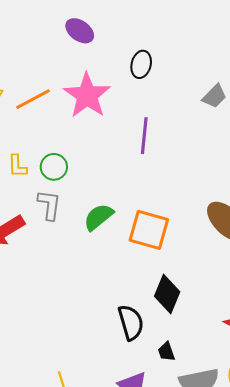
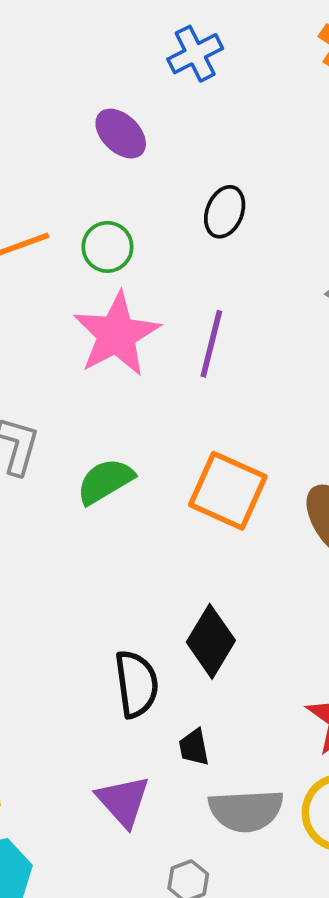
pink star: (87, 95) -> (117, 334), moved
green circle: (54, 167) -> (107, 247), moved
orange square: (149, 230) -> (228, 491), moved

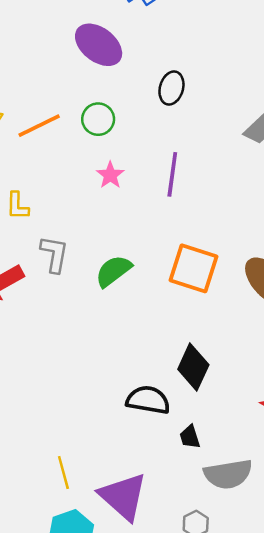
purple ellipse: (121, 134) -> (99, 45), size x1.4
pink star: (117, 334) -> (110, 175), size x0.5
black semicircle: (136, 684) -> (148, 400), turned -66
purple triangle: (123, 801) -> (123, 496), moved, size x1.4

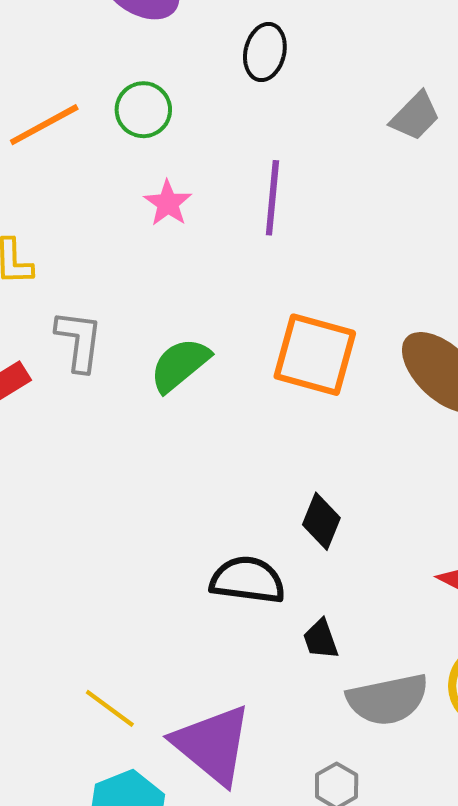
black diamond: (193, 367) -> (321, 521), size x0.7
yellow line: (63, 473) -> (110, 708), turned -36

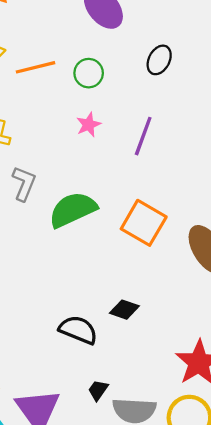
green semicircle: (180, 365) -> (73, 210), size x1.4
black diamond: (321, 521) -> (124, 310), turned 72
black trapezoid: (321, 639) -> (98, 390), moved, turned 40

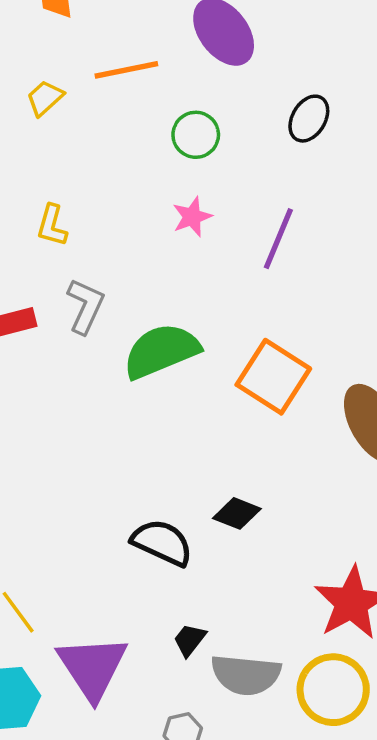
orange line: (35, 67) -> (126, 70), moved

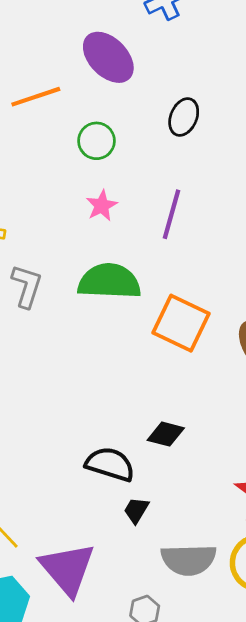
green semicircle: (161, 351) -> (109, 281), moved, turned 32
black trapezoid: (190, 640) -> (136, 510), moved

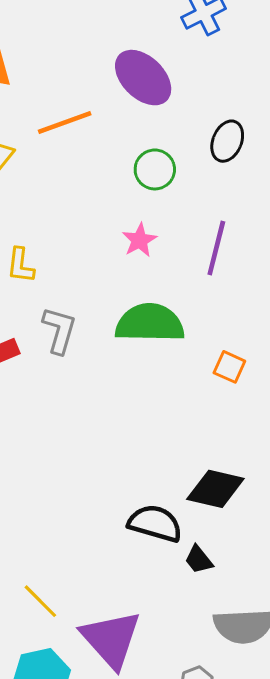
green circle: (96, 141) -> (155, 169), moved
orange square: (181, 323) -> (229, 367), size x0.5
black diamond: (166, 434) -> (215, 489), size x1.4
black trapezoid: (136, 510) -> (199, 560), moved, turned -68

